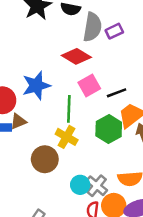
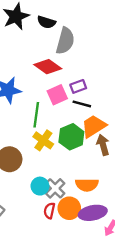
purple rectangle: (114, 31) -> (78, 86), moved
black line: (117, 93) -> (82, 104), turned 30
yellow cross: (67, 137) -> (43, 140), moved

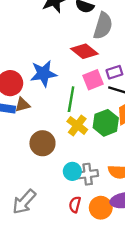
gray cross: (55, 188) -> (88, 174), turned 36
orange circle: (69, 208) -> (101, 208), moved
red semicircle: (49, 211) -> (75, 205), moved

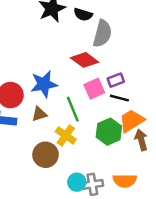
green line: (71, 99) -> (73, 109), turned -30
brown triangle: (22, 105) -> (39, 114), moved
yellow cross: (77, 125) -> (66, 135), moved

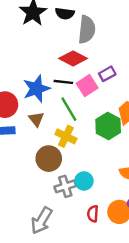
black line: (119, 98) -> (63, 82), moved
brown triangle: (39, 114) -> (36, 119), turned -42
gray cross: (92, 184) -> (65, 186), moved

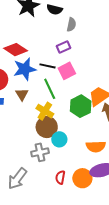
gray semicircle: (87, 30) -> (71, 25), size x0.6
red diamond: (73, 58) -> (16, 50), moved
purple rectangle: (107, 74) -> (64, 47), moved
brown circle: (49, 159) -> (47, 127), moved
cyan circle: (84, 181) -> (59, 139), moved

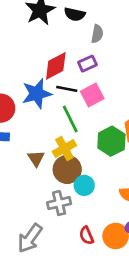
red diamond: (16, 50) -> (56, 66), moved, turned -60
brown triangle: (22, 94) -> (36, 158), moved
yellow cross: (45, 111) -> (64, 149), turned 30
red semicircle: (60, 177) -> (86, 235), turned -32

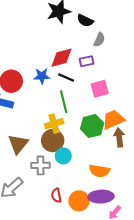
blue star: (37, 94) -> (42, 76), size x0.7
pink square: (92, 95) -> (100, 89), moved
brown triangle: (36, 158) -> (18, 144), moved, size x1.5

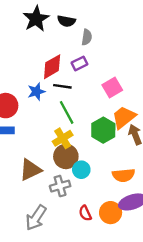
pink square: (100, 89) -> (112, 87), moved
brown triangle: (18, 144) -> (30, 170), turned 40

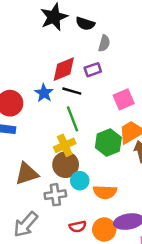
blue star: (36, 92) -> (44, 93), turned -30
orange semicircle: (124, 175) -> (105, 192), moved
red semicircle: (85, 213) -> (78, 227), turned -84

